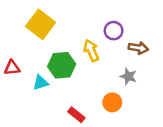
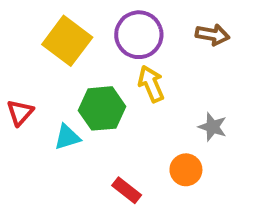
purple circle: (114, 31) -> (139, 35), moved, size x1.5
brown arrow: (138, 48) -> (213, 35), moved
red triangle: (12, 68) -> (20, 113), turned -42

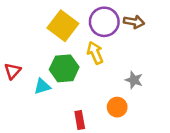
purple circle: (139, 35) -> (104, 22), moved
yellow square: (67, 41) -> (63, 26), moved
red rectangle: (127, 190) -> (80, 120), turned 42

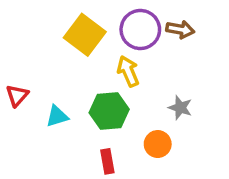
green hexagon: (64, 68) -> (109, 111), moved

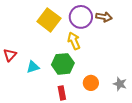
gray star: (180, 108) -> (120, 84), moved

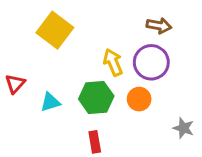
purple circle: (81, 17) -> (151, 62), moved
yellow square: (49, 20) -> (55, 30), moved
orange circle: (91, 83) -> (139, 99), moved

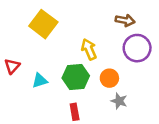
purple circle: (151, 62) -> (137, 48), moved
gray star: (183, 128) -> (119, 101), moved

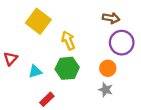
yellow arrow: (89, 49) -> (68, 40), moved
orange circle: (109, 78) -> (108, 68), moved
red rectangle: (75, 112) -> (47, 99), moved, turned 56

